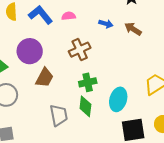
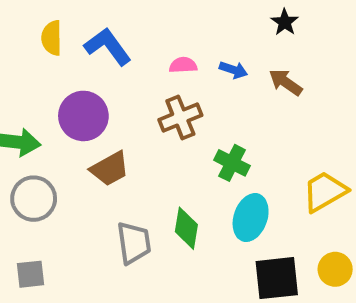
pink semicircle: (69, 16) -> (183, 65), moved
brown trapezoid: (44, 78) -> (110, 169), turned 30
green cross: (88, 82) -> (232, 163), moved, turned 36

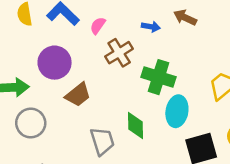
pink semicircle: (183, 65) -> (98, 26), moved, turned -42
blue arrow: (233, 70) -> (151, 27), moved
green cross: (232, 163) -> (159, 77), size x1.4

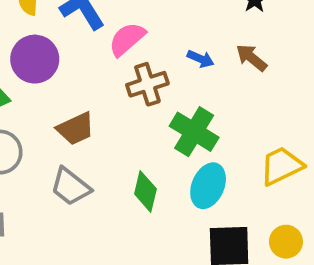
pink semicircle: (98, 26) -> (127, 39), size x1.5
purple circle: (55, 63) -> (35, 59), moved
gray trapezoid: (102, 141) -> (70, 187), moved, turned 132

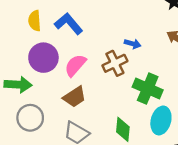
pink semicircle: (127, 39) -> (75, 65), moved
blue arrow: (201, 59) -> (133, 44), moved

